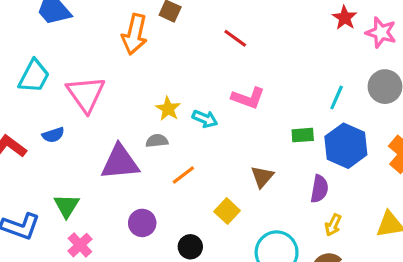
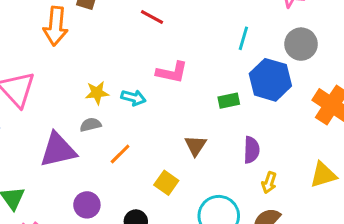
cyan line: (337, 97) -> (243, 38), moved
yellow star: (168, 109) -> (97, 93), turned -30
blue hexagon: (346, 146) -> (270, 80), moved

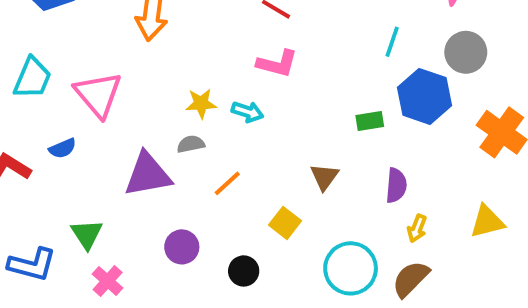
pink L-shape: (172, 72) -> (277, 64), moved

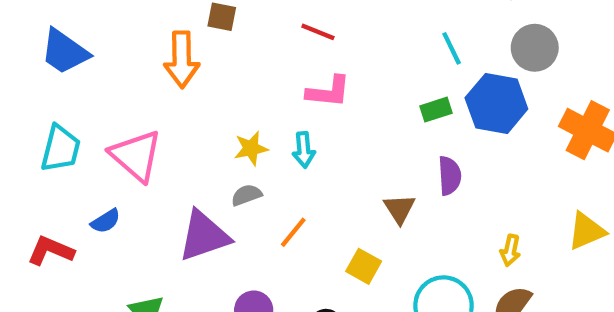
cyan line: (392, 42) -> (452, 48), turned -36
cyan arrow: (248, 112) -> (304, 150), turned 76
green rectangle: (370, 121) -> (436, 110), moved
purple semicircle: (396, 185) -> (450, 176), moved

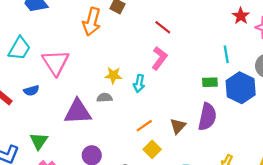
pink L-shape: (328, 92) -> (159, 58), turned -75
purple semicircle: (450, 176) -> (207, 117), size x1.4
orange line: (293, 232) -> (144, 126), moved

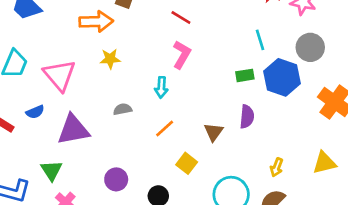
orange arrow: (92, 22) -> (96, 21), turned -100
yellow star: (113, 75) -> (110, 59), moved
purple triangle: (78, 112) -> (73, 130), moved
purple semicircle: (207, 117) -> (247, 117), size x0.7
orange line: (144, 126) -> (165, 129), moved

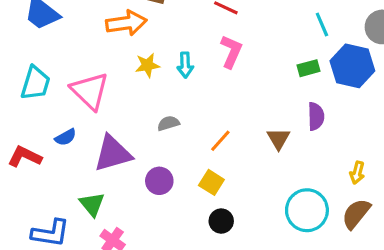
cyan arrow: (161, 87) -> (185, 65), moved
yellow square: (187, 163) -> (211, 182), moved
purple circle: (116, 179) -> (159, 181), moved

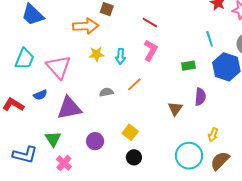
green rectangle: (308, 68) -> (188, 66), moved
orange line: (220, 141) -> (134, 84), moved
yellow arrow: (357, 173) -> (213, 135), moved
purple circle: (159, 181) -> (95, 141), moved

